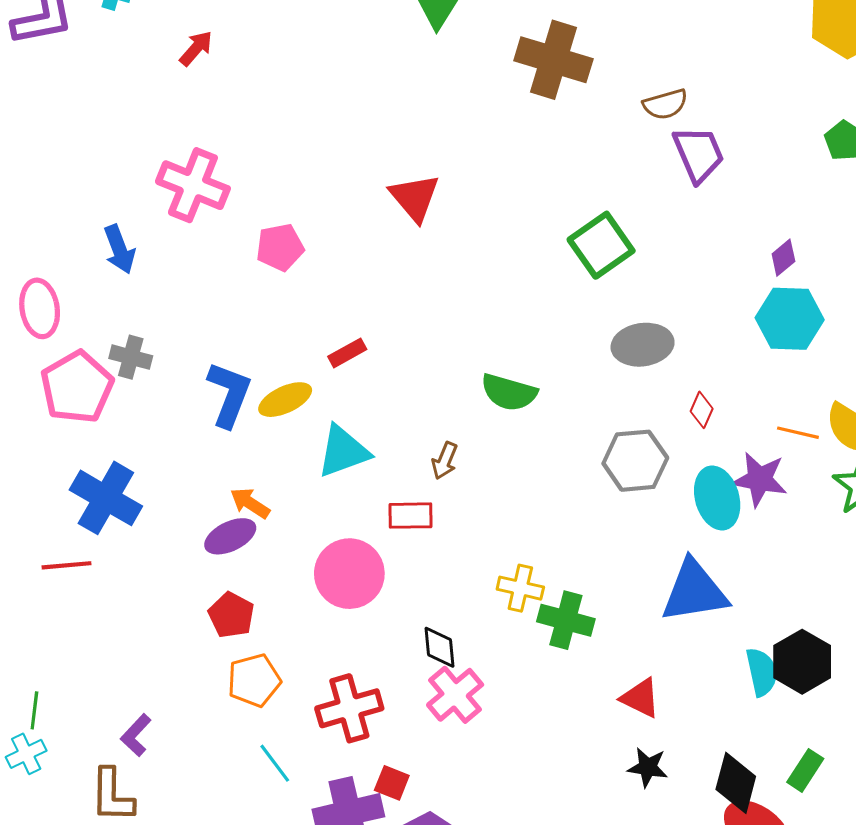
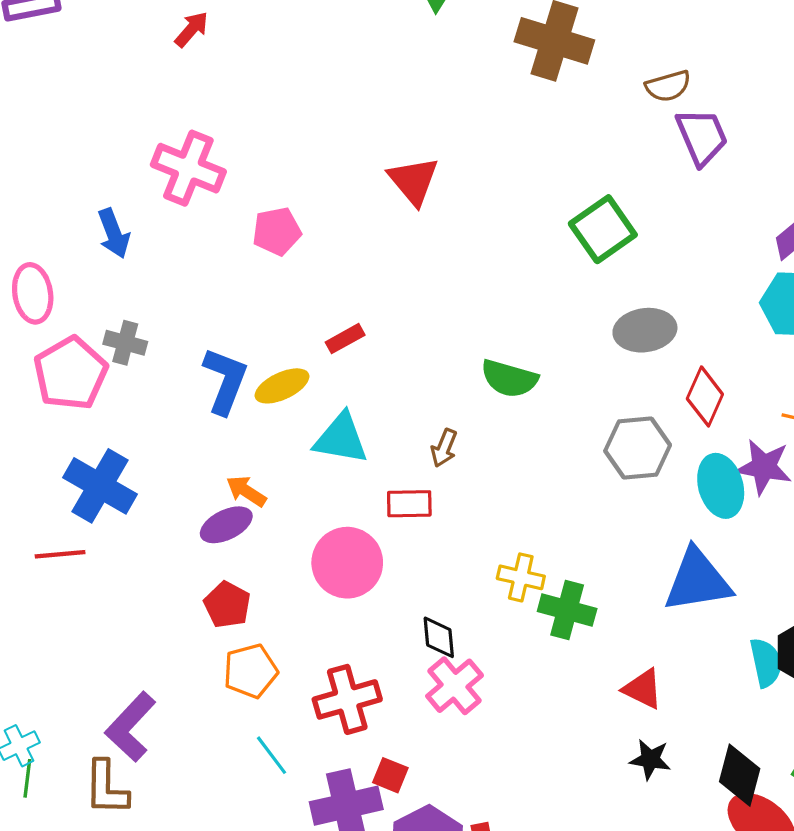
red diamond: (702, 410) -> (705, 396), size x1.6
cyan triangle: (343, 451) -> (341, 439), turned 30
green line: (34, 710) -> (27, 778), moved
purple L-shape: (136, 735) -> (131, 727), size x1.6

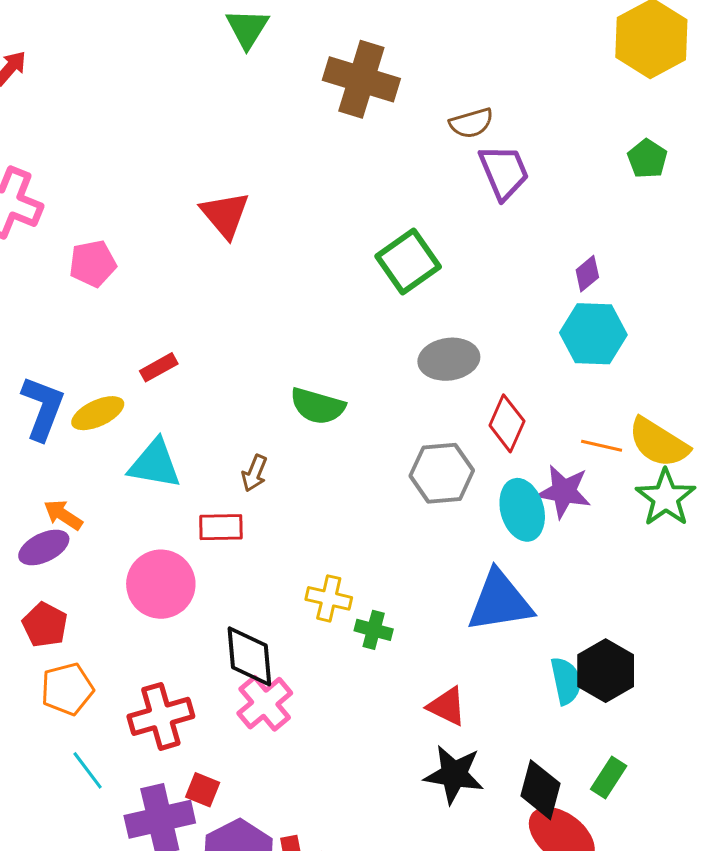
green cross: (567, 610) -> (374, 630), size x0.7
black diamond: (439, 637) -> (249, 656), size x1.5
black star: (650, 759) -> (454, 774), size x1.5

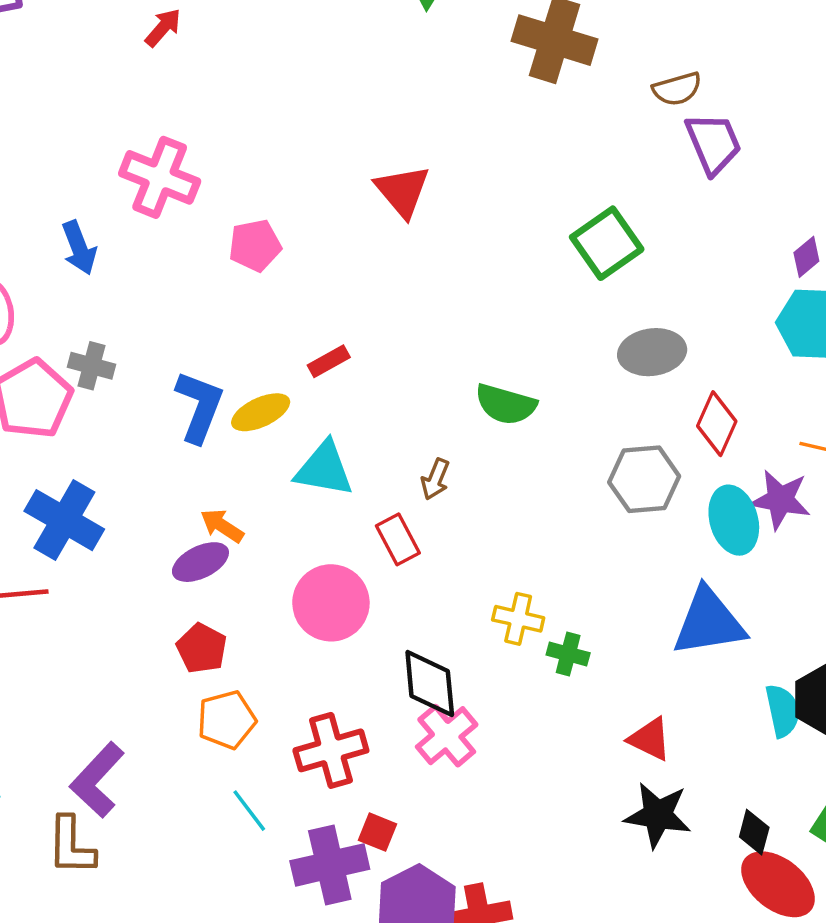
red rectangle: (221, 527) -> (398, 539), turned 63
black diamond: (540, 790) -> (754, 832), size x0.7

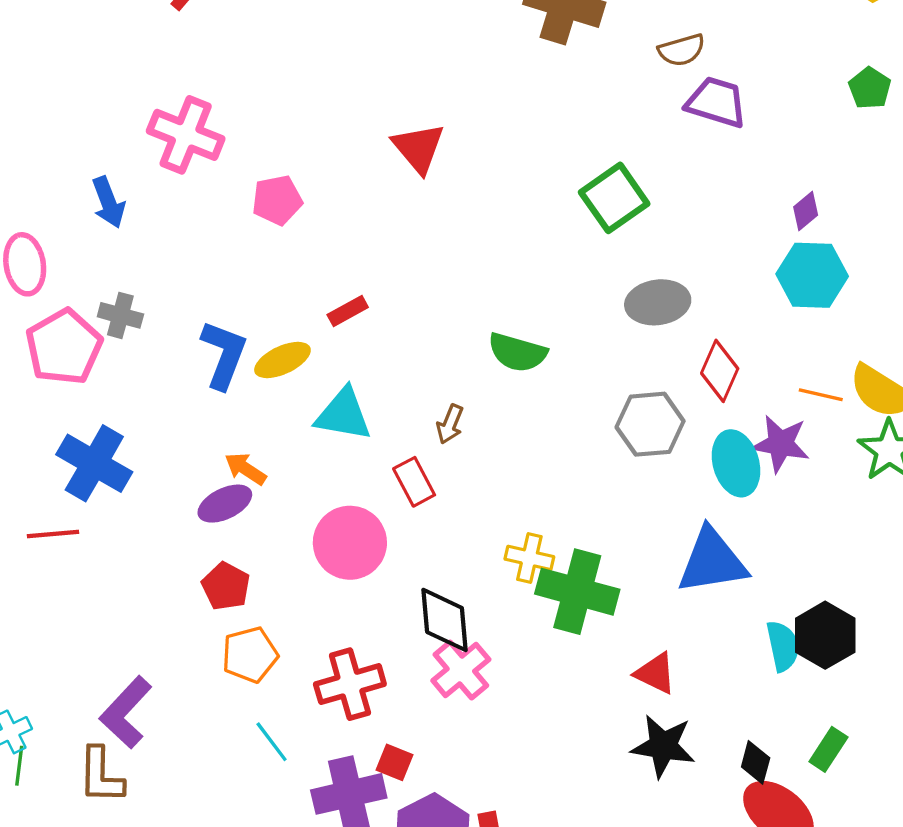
purple trapezoid: (713, 143) -> (716, 102), turned -50
green cross: (568, 654) -> (577, 592), size x2.0

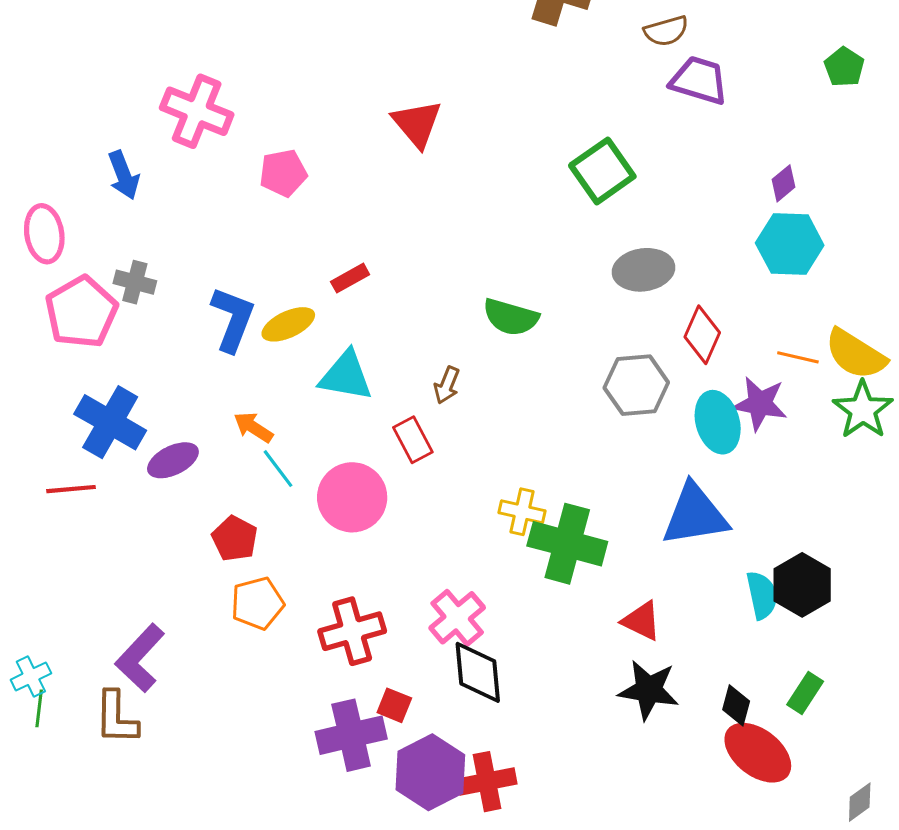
purple ellipse: (225, 504) -> (173, 460), moved
black diamond: (445, 620) -> (478, 672), moved
cyan line: (272, 742) -> (278, 469), moved

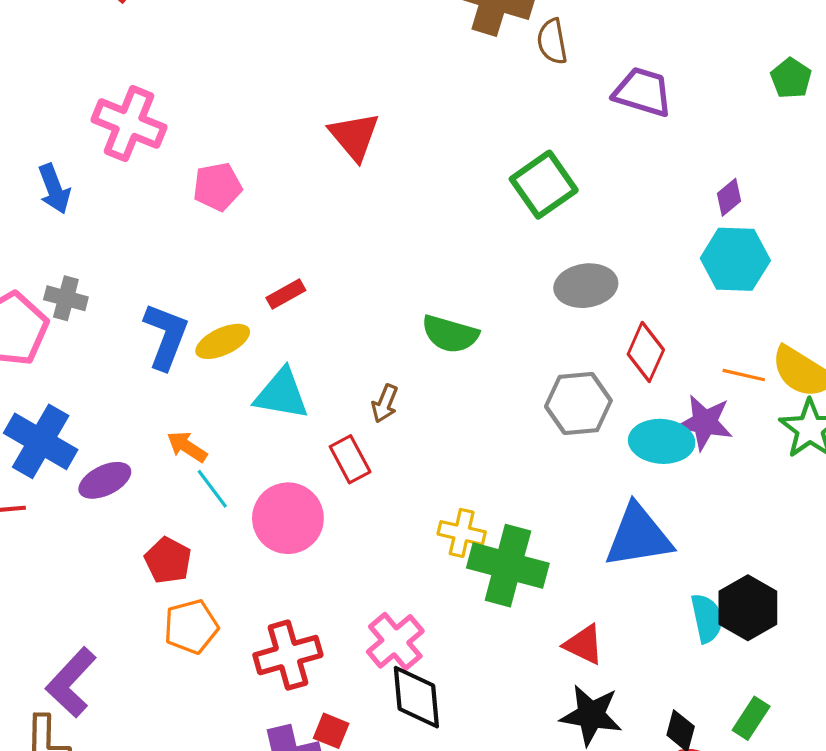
brown semicircle: (666, 31) -> (552, 41), moved, turned 96
cyan ellipse: (718, 422) -> (662, 441), turned -70

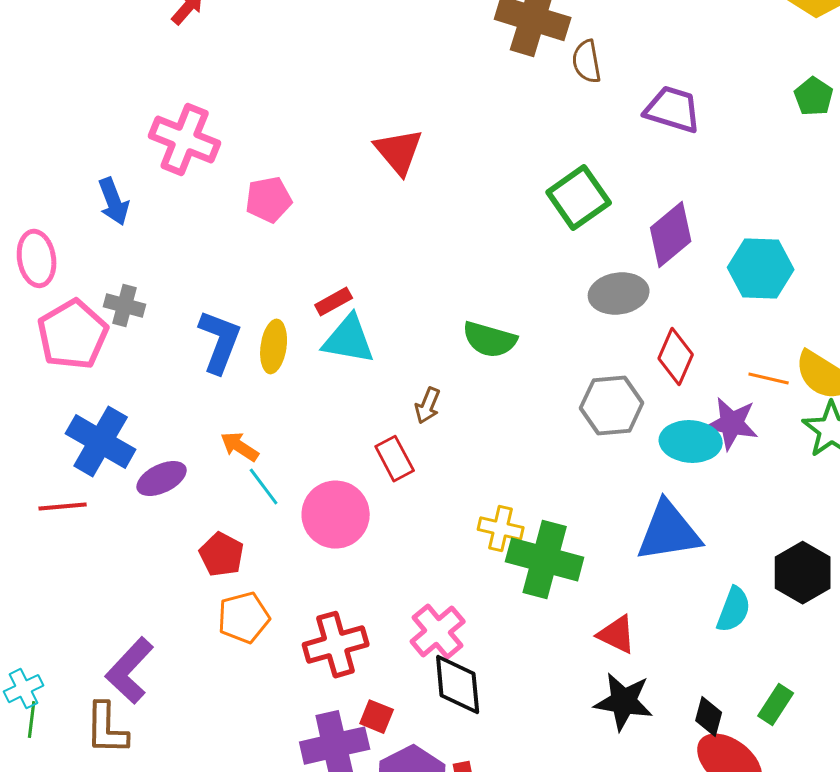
purple diamond: (729, 197) -> (671, 234), moved, size x1.8
yellow ellipse: (223, 341) -> (274, 346), turned -57
cyan triangle: (282, 394) -> (349, 339), moved
black hexagon: (748, 608) -> (803, 573), moved
cyan semicircle: (707, 618) -> (734, 610), turned 33

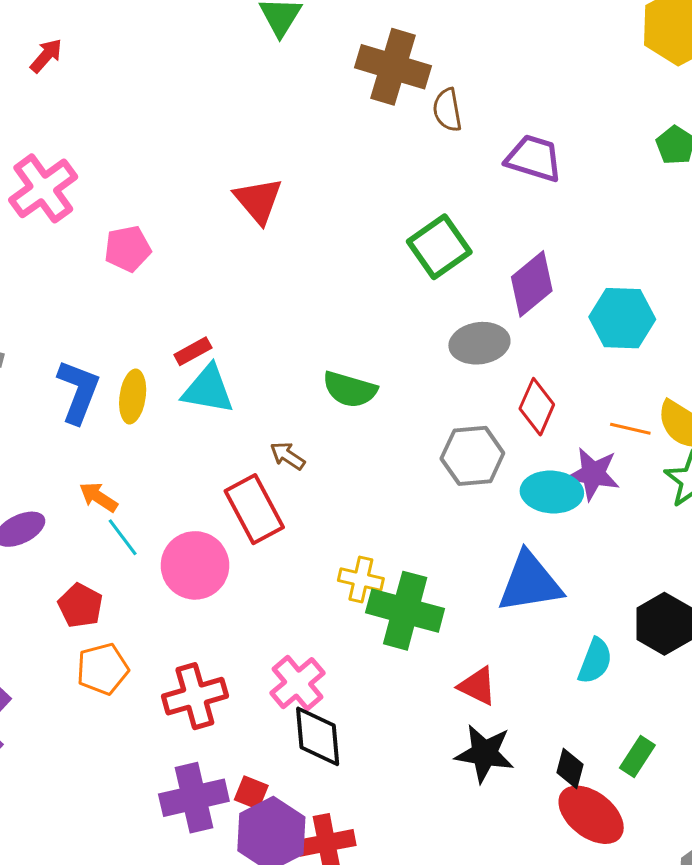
pink cross: (185, 139) -> (43, 188), turned 32
brown arrow: (428, 406) -> (287, 456), turned 102
red rectangle: (395, 459) -> (254, 509), size x1.5
red square: (377, 717) -> (251, 793), moved

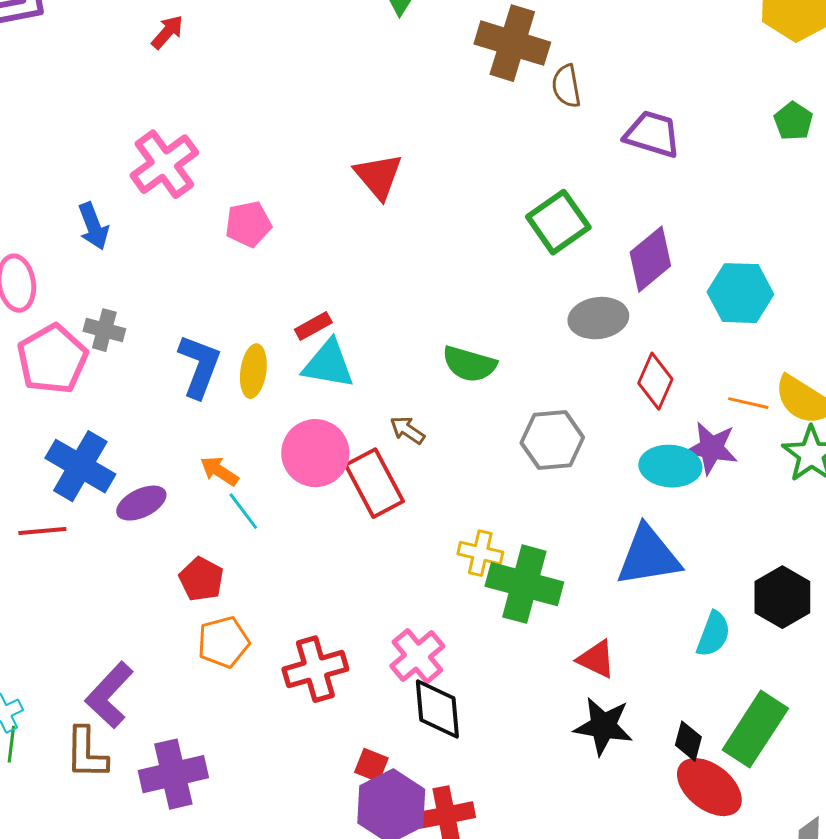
gray hexagon: (472, 456) -> (552, 440), moved
pink circle: (195, 565) -> (315, 453), moved
green rectangle: (637, 756) -> (755, 729), size x1.8
purple cross: (194, 798) -> (173, 774), moved

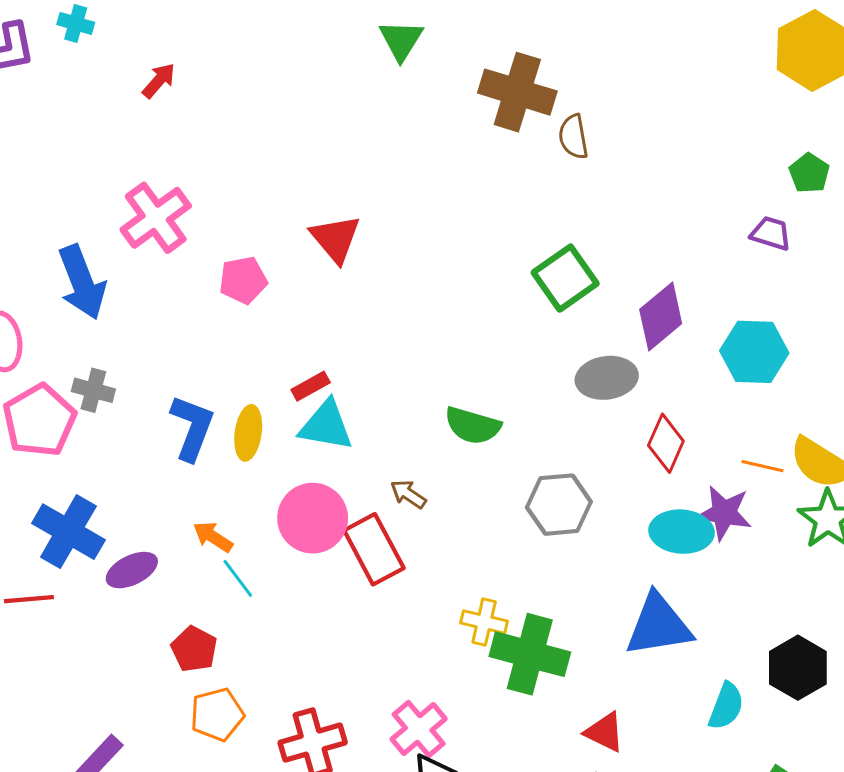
purple trapezoid: (652, 134) -> (771, 233), moved, size x0.7
red triangle: (378, 176) -> (335, 239), moved
blue arrow: (93, 226) -> (82, 282), size x1.5

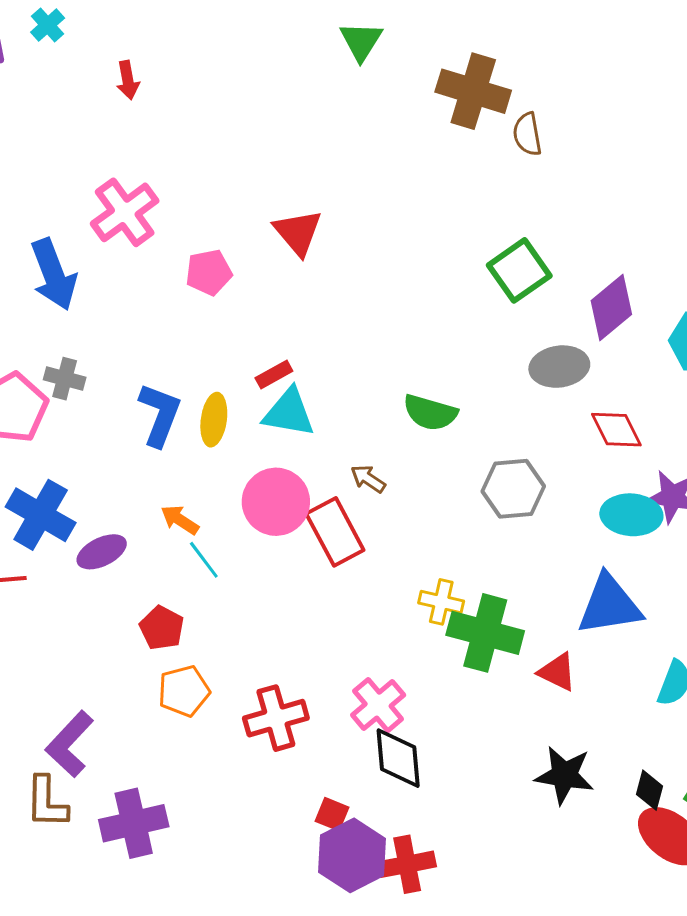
cyan cross: (76, 23) -> (48, 25), turned 32
red arrow: (159, 81) -> (128, 80), turned 129
red diamond: (666, 443) -> (616, 430), turned -50
red triangle: (605, 732) -> (557, 672), moved

